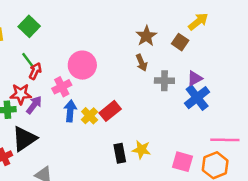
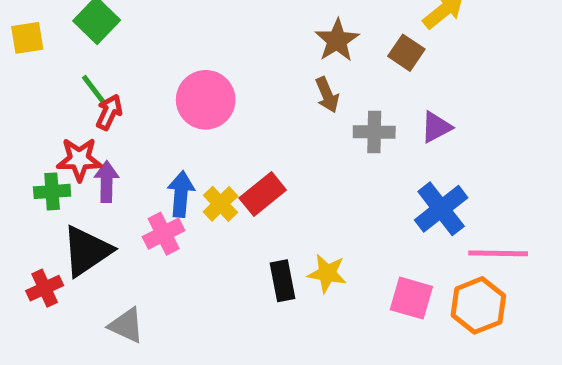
pink cross: (62, 87) -> (164, 234), moved
blue cross: (197, 98) -> (441, 209), moved
purple arrow: (34, 105) -> (107, 182), turned -36

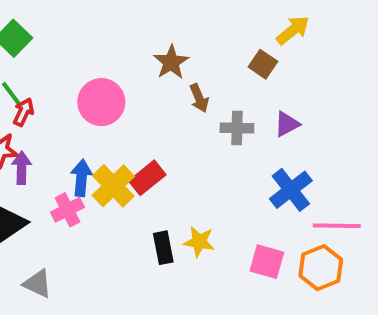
brown star: (337, 40) -> (171, 62), moved
yellow cross: (221, 204) -> (113, 186), size x1.5

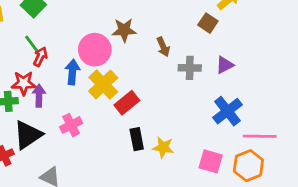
brown star: (171, 62) -> (124, 30), moved, turned 30
blue arrow: (81, 178) -> (72, 72), moved
yellow cross: (113, 186) -> (103, 85), moved
black rectangle: (163, 248) -> (137, 139), moved

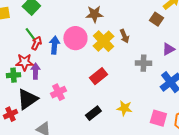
brown star: (124, 30) -> (94, 14), moved
gray cross: (190, 68) -> (143, 63), moved
blue arrow: (72, 72) -> (54, 45), moved
yellow cross: (103, 85) -> (103, 41), moved
black rectangle: (137, 139) -> (93, 113), moved, turned 63

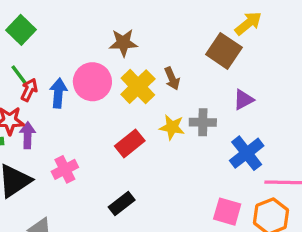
brown square: (156, 19) -> (224, 51), size x1.5
yellow star: (124, 108) -> (172, 127), moved

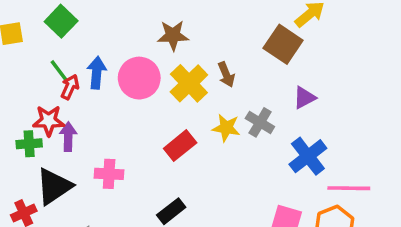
blue arrow: (58, 93) -> (97, 73), moved
gray cross: (203, 122) -> (260, 122), turned 30
pink cross: (65, 169) -> (109, 174), turned 30

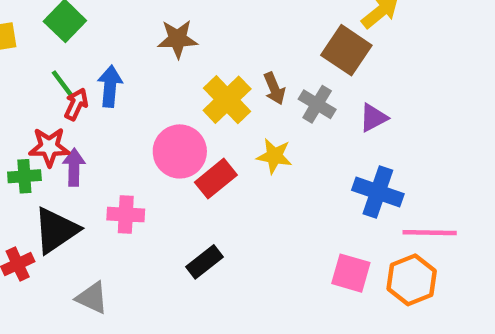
brown star: (173, 35) -> (178, 39), moved
pink circle: (139, 78) -> (180, 151), moved
gray cross: (260, 122) -> (317, 104), moved
blue cross: (308, 156) -> (378, 192), turned -33

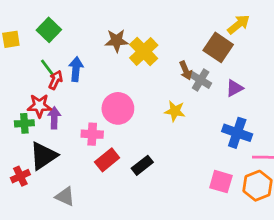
brown arrow: (274, 88) -> (186, 70), moved
yellow cross: (227, 100) -> (144, 51), moved
red rectangle: (216, 179) -> (107, 160), moved
pink cross: (126, 215) -> (92, 134), moved
black rectangle: (205, 262) -> (142, 165), moved

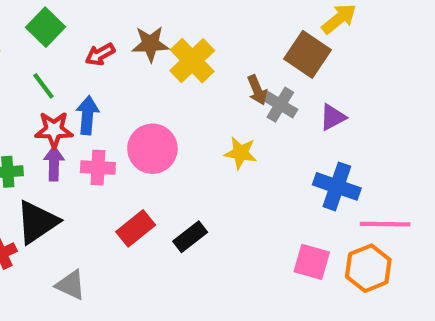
blue arrow: (76, 69) -> (87, 115), moved
red arrow: (56, 80) -> (100, 54), moved, turned -144
red star: (39, 106) -> (54, 130), moved
pink cross: (92, 134) -> (98, 168), moved

